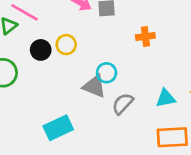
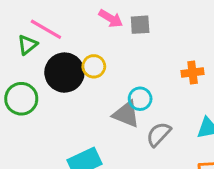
orange cross: (145, 37) -> (193, 73), moved
black circle: (41, 50) -> (64, 73), size x1.6

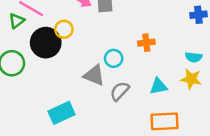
yellow circle: (94, 66) -> (64, 29), moved
cyan circle: (140, 99) -> (114, 58), moved

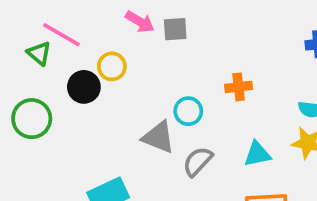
green triangle: (17, 21) -> (39, 53), turned -42
black circle: (46, 43) -> (84, 87), size x0.7

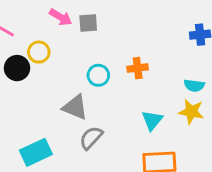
cyan circle: (188, 111) -> (98, 75), moved
cyan triangle: (257, 154) -> (152, 120), turned -40
gray semicircle: (198, 161) -> (91, 138), moved

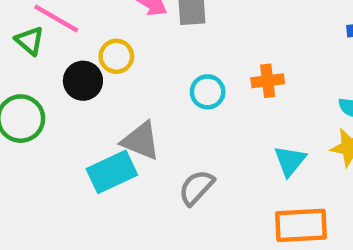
gray triangle: (75, 107) -> (141, 141), moved
cyan rectangle: (36, 152) -> (112, 172), moved

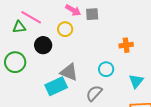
green triangle: (30, 41) -> (19, 27), turned -48
yellow circle: (116, 56) -> (65, 29), moved
cyan circle: (208, 92) -> (106, 69), moved

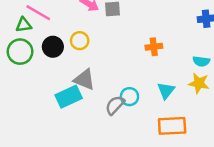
yellow circle: (65, 29) -> (80, 41), moved
green circle: (15, 62) -> (20, 52), moved
cyan circle: (106, 69) -> (129, 97), moved

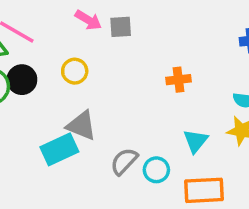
black circle: (53, 47) -> (22, 80), moved
cyan circle: (129, 97) -> (156, 170), moved

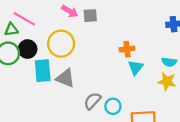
yellow circle: (75, 71) -> (61, 44), size x1.6
cyan triangle: (196, 141) -> (136, 67), moved
cyan rectangle: (59, 149) -> (43, 71), moved, turned -70

